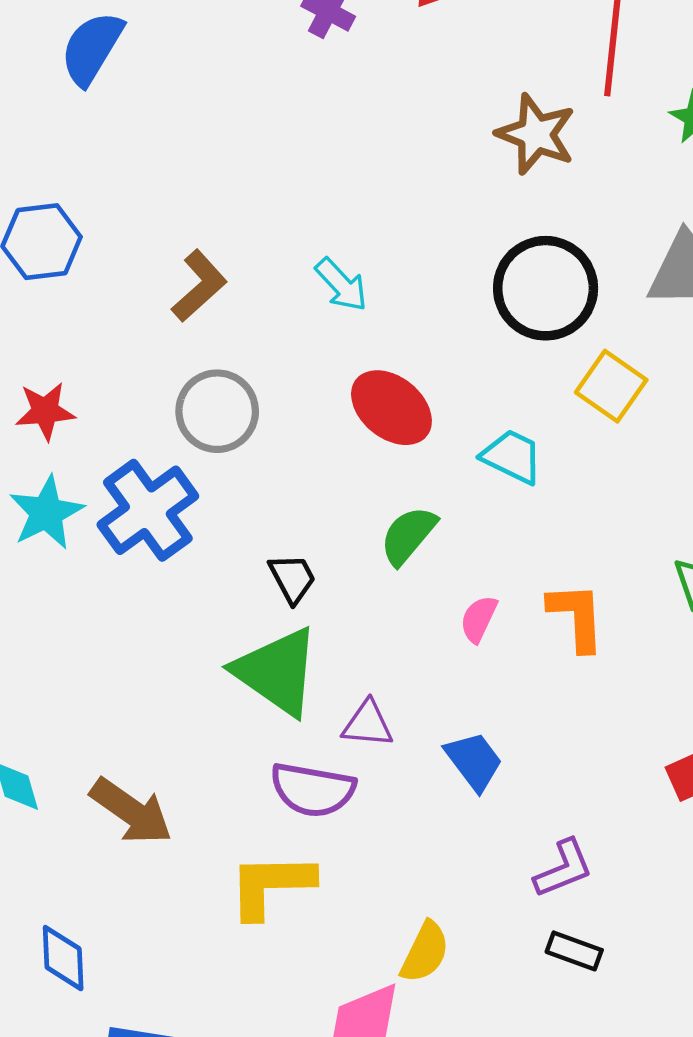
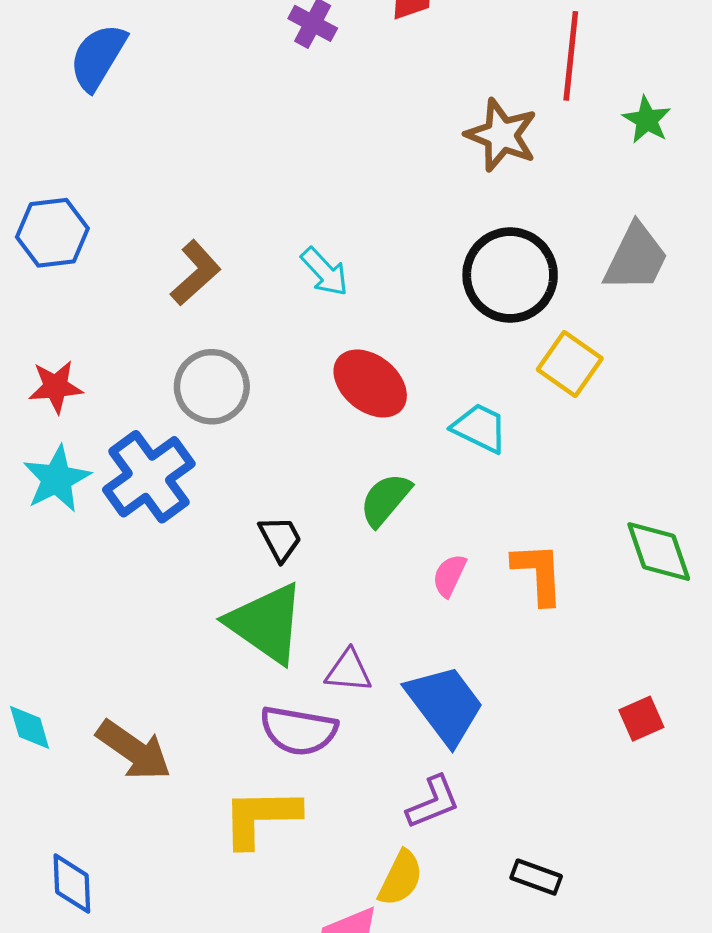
blue trapezoid: (474, 761) -> (445, 705), size x1.5
purple L-shape: (563, 869) -> (433, 802), moved

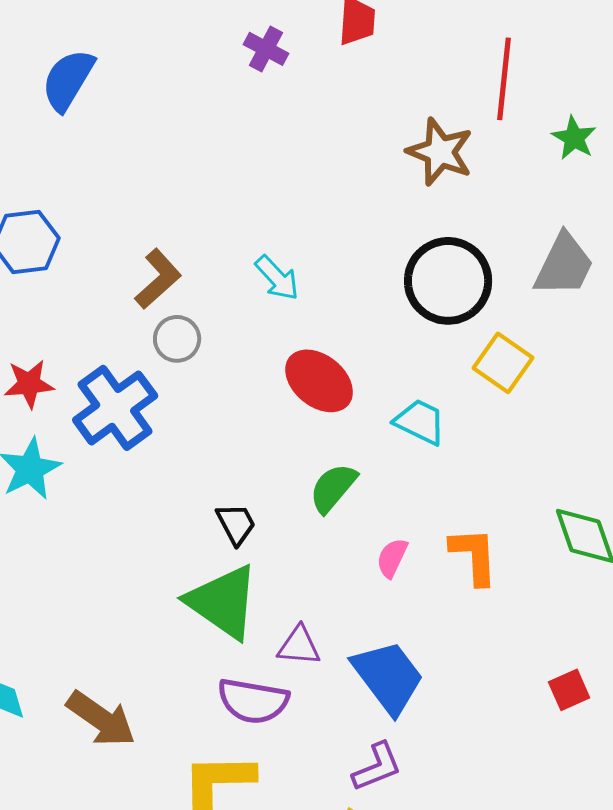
gray circle: (212, 387) -> (177, 339), moved, size x0.7
blue cross: (149, 477) -> (115, 408), moved

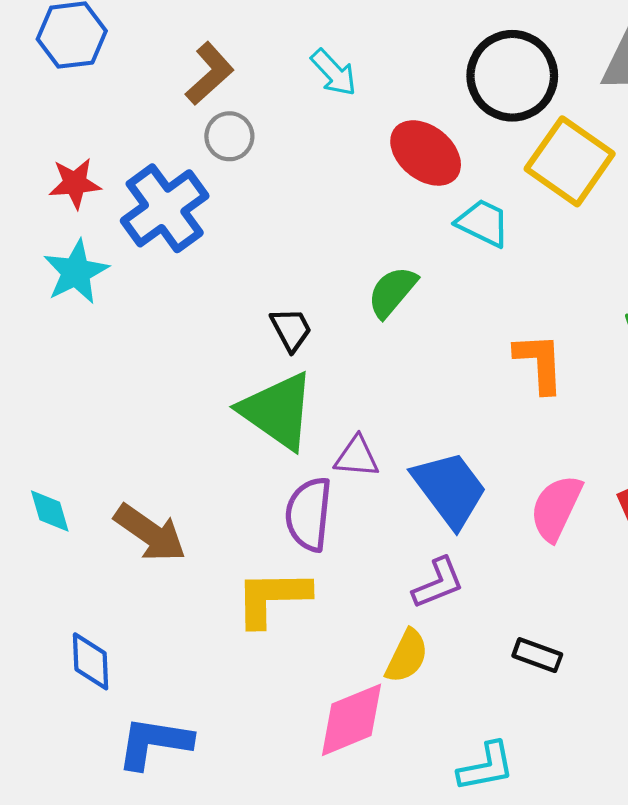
yellow square: (503, 363) -> (570, 161), size x1.4
red ellipse: (319, 381) -> (426, 153), moved
pink semicircle: (392, 558) -> (556, 508), moved, size x1.6
purple semicircle: (253, 701) -> (309, 514), turned 86

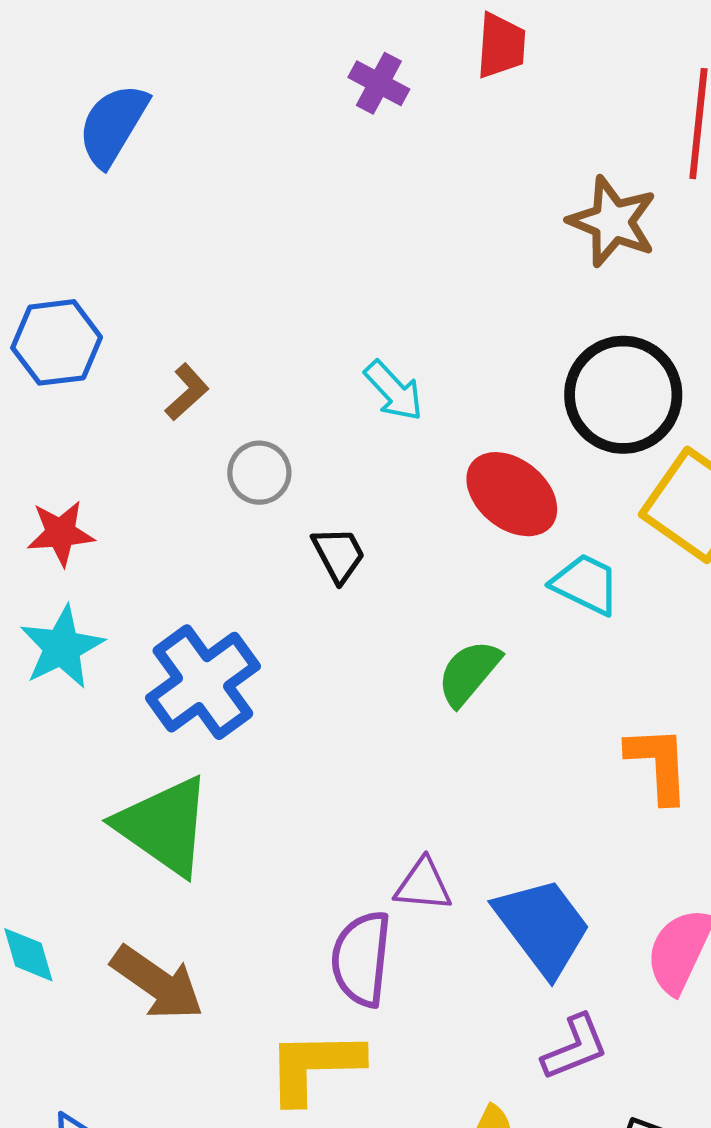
brown L-shape: (210, 74) -> (187, 392), moved, size x0.7
blue cross: (165, 208) -> (203, 682), moved
black trapezoid: (291, 329) -> (339, 555), moved
green triangle: (277, 411) -> (164, 826), moved
purple L-shape: (438, 583) -> (575, 1047), moved

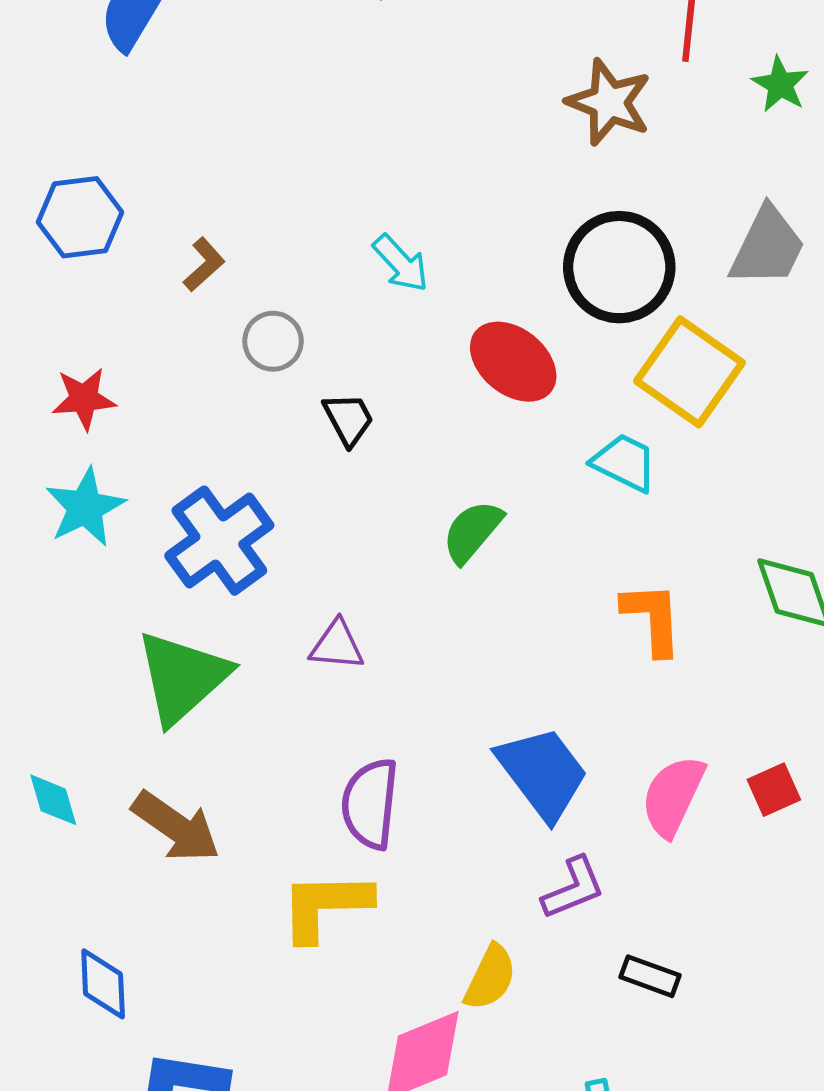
cyan trapezoid: (586, 584) -> (624, 463), moved
green triangle: (164, 826) -> (182, 677), turned 43
purple triangle: (423, 885) -> (337, 645), moved

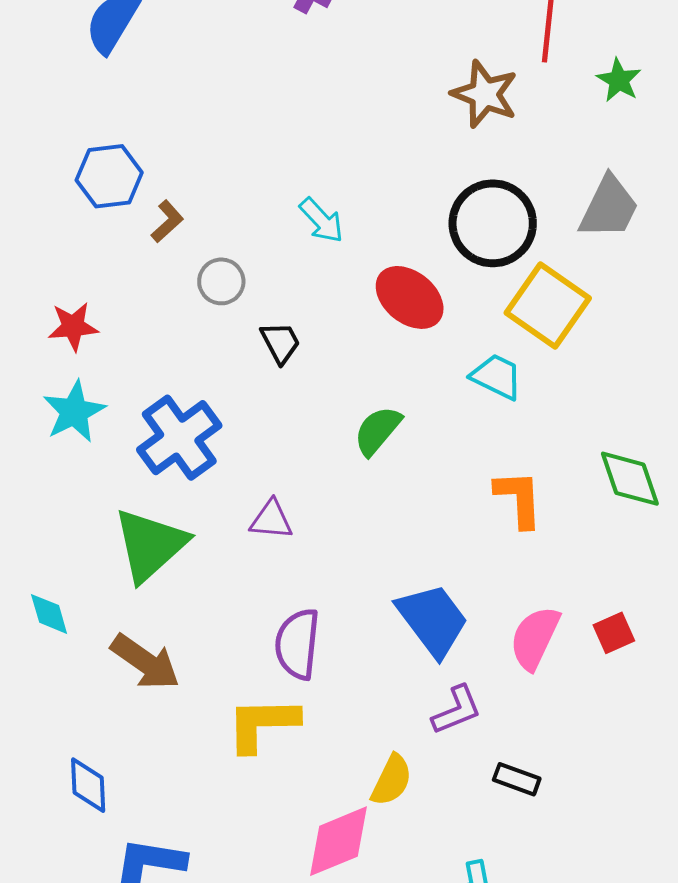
blue hexagon: (80, 217) -> (109, 176), moved
cyan diamond: (53, 800) -> (49, 614), moved

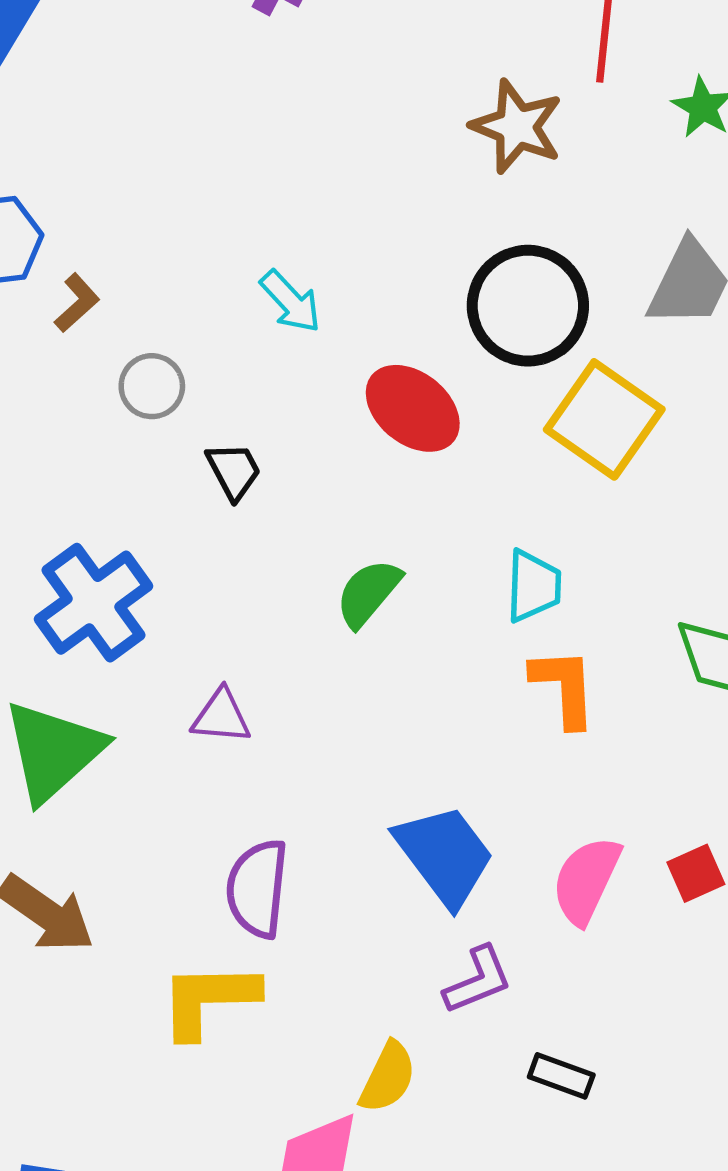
cyan trapezoid: (497, 377) -> (533, 586), moved, turned 66

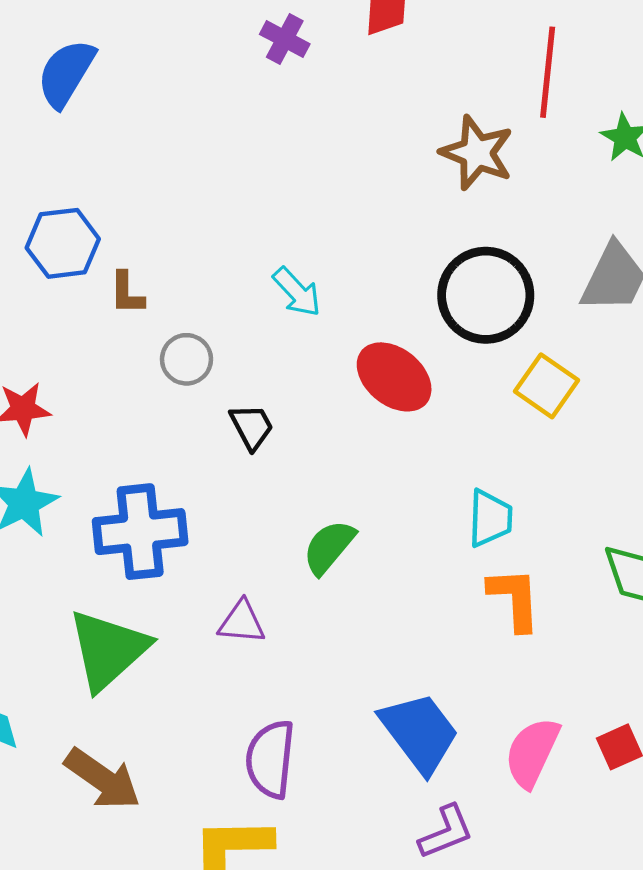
brown L-shape: (77, 303) -> (127, 293), turned 132
yellow square: (604, 419) -> (546, 386), size x0.7
green semicircle: (368, 593) -> (329, 547), moved
blue cross: (94, 603) -> (140, 532), turned 30

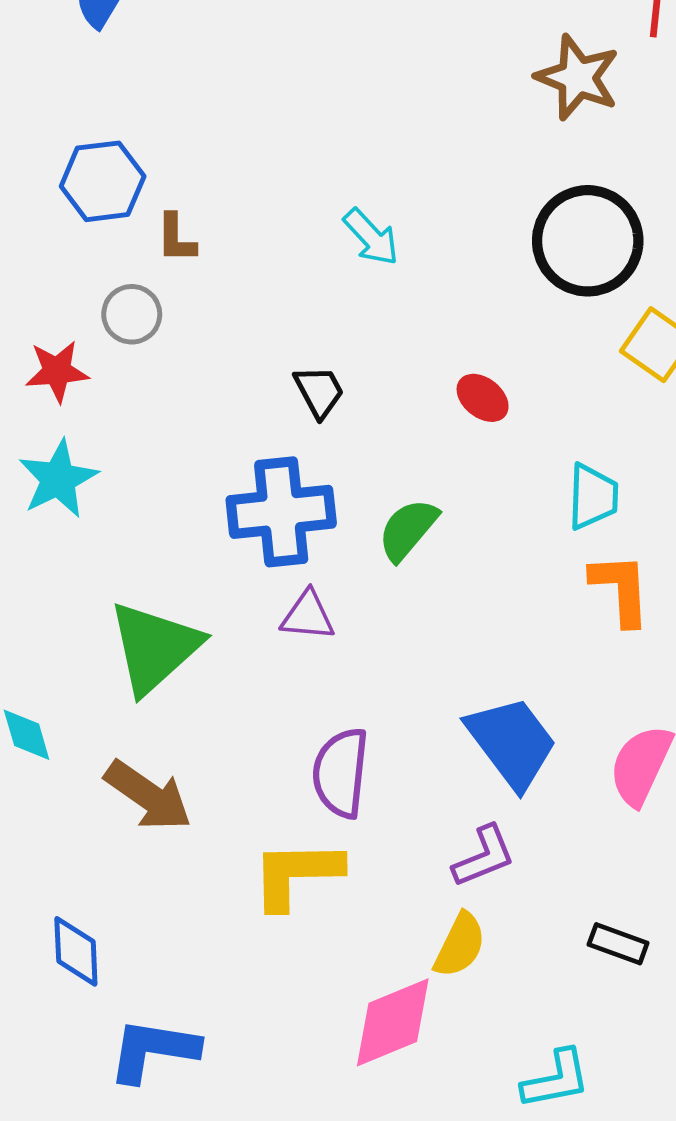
gray circle: (186, 359) -> (132, 314), moved
red ellipse: (394, 377) -> (483, 398), moved, size x0.6
blue cross: (140, 532) -> (281, 512), moved
purple L-shape: (446, 832) -> (484, 856), moved

